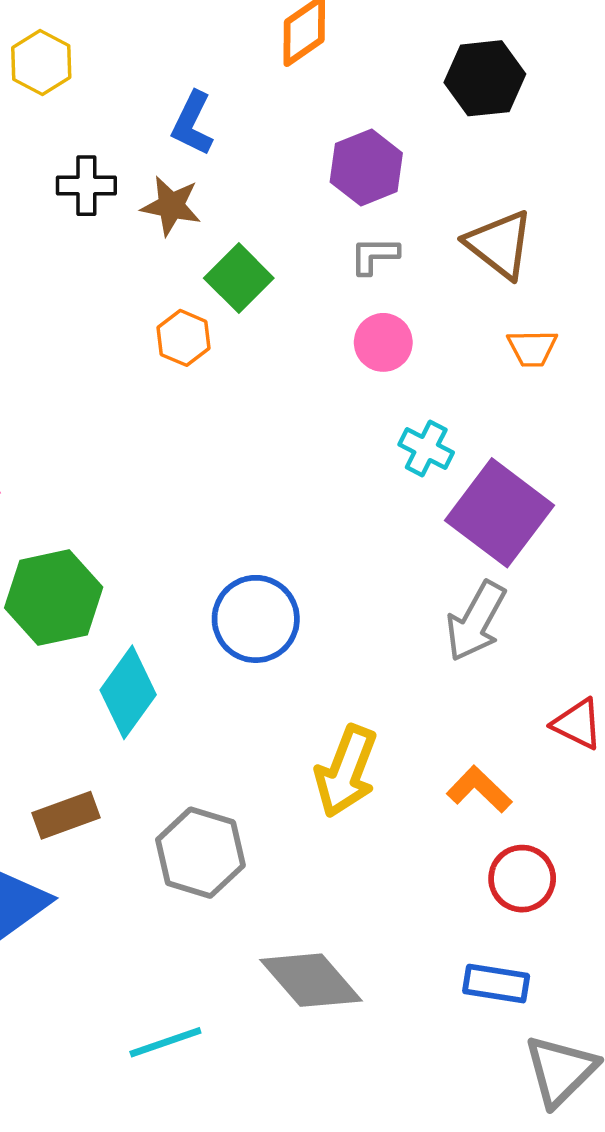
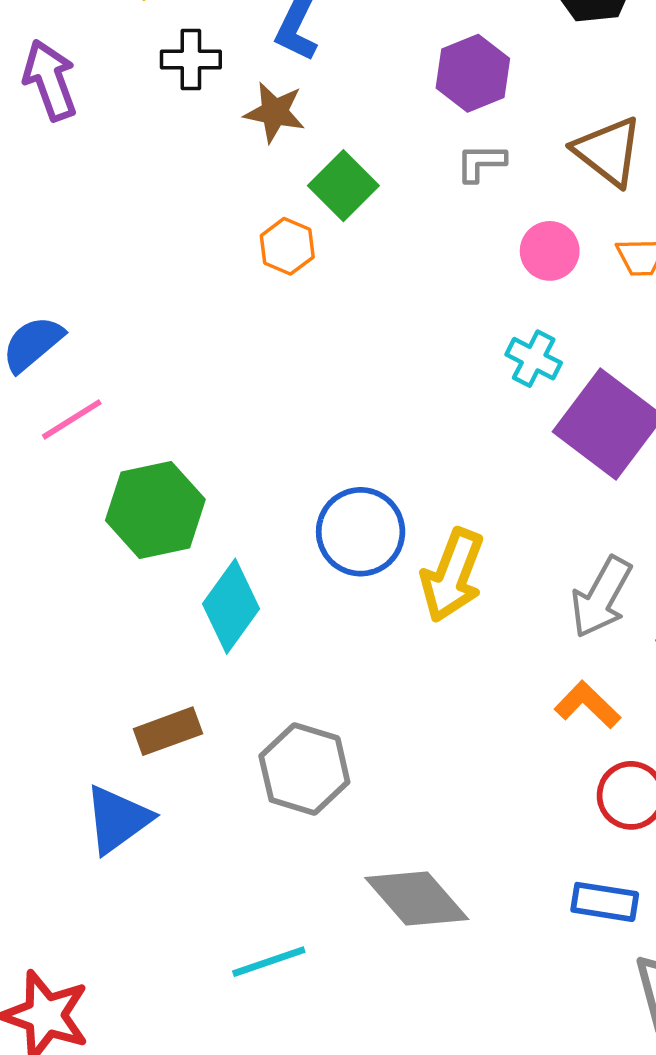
black cross: (86, 186) -> (191, 60), moved
pink circle: (383, 342) -> (550, 251), moved
gray arrow: (476, 621) -> (601, 597), moved
yellow arrow: (346, 771) -> (452, 575), moved

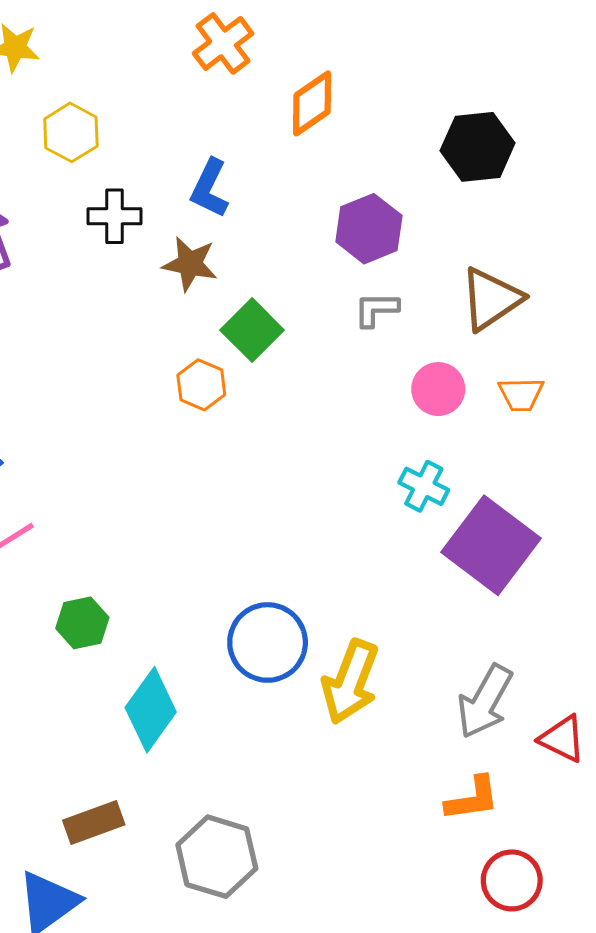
brown triangle: (608, 151) -> (491, 299), turned 48
green hexagon: (155, 510) -> (82, 623), size x0.6
orange L-shape: (587, 705) -> (472, 799), turned 128

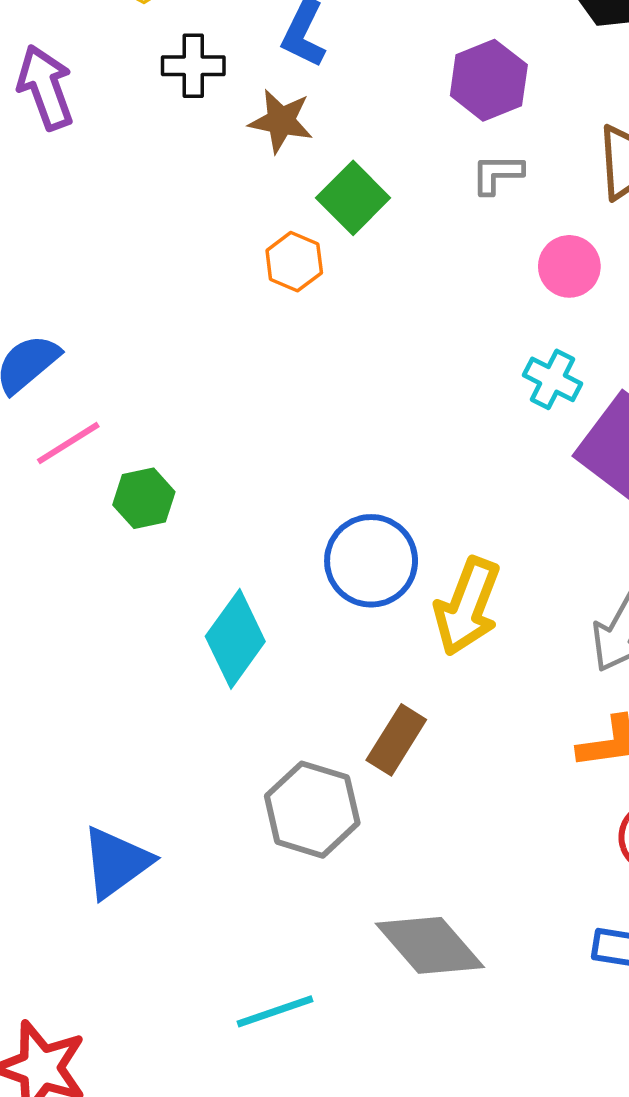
green hexagon: (82, 623) -> (144, 498), moved
brown rectangle: (94, 823) -> (396, 740), moved, turned -38

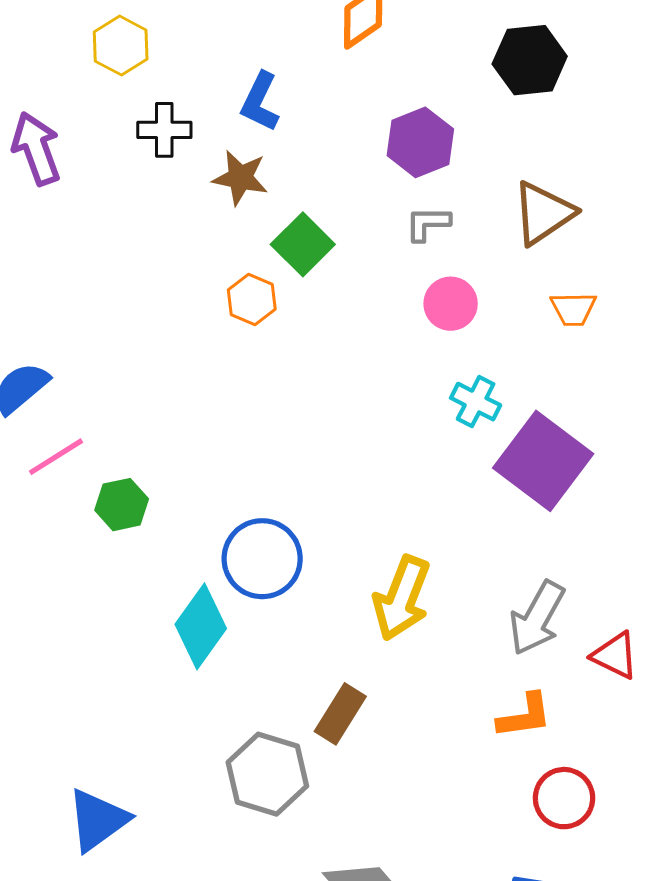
pink circle: (569, 266) -> (451, 304), moved
blue circle: (371, 561) -> (262, 559), moved

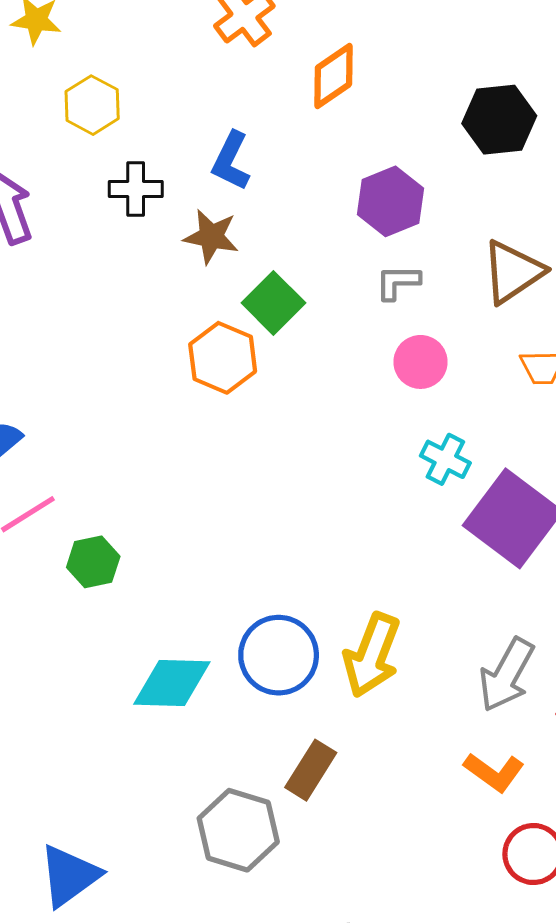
orange hexagon: (252, 300) -> (223, 358), size x1.4
blue circle: (262, 559) -> (279, 655), moved
cyan diamond: (201, 626) -> (172, 683), turned 56
orange L-shape: (524, 716) -> (494, 772), turned 44

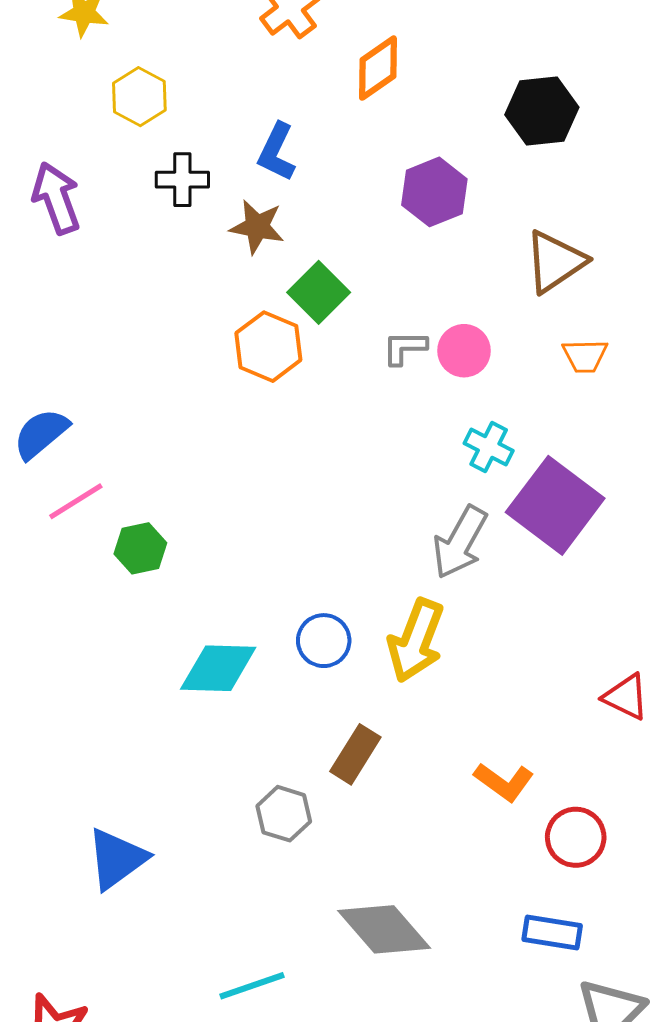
gray L-shape: (398, 282) -> (405, 348), moved
blue circle: (279, 655) -> (324, 641), size x0.7
gray arrow: (506, 675) -> (460, 542), moved
orange L-shape: (494, 772) -> (504, 782), moved
gray hexagon: (238, 830) -> (284, 814), size x0.7

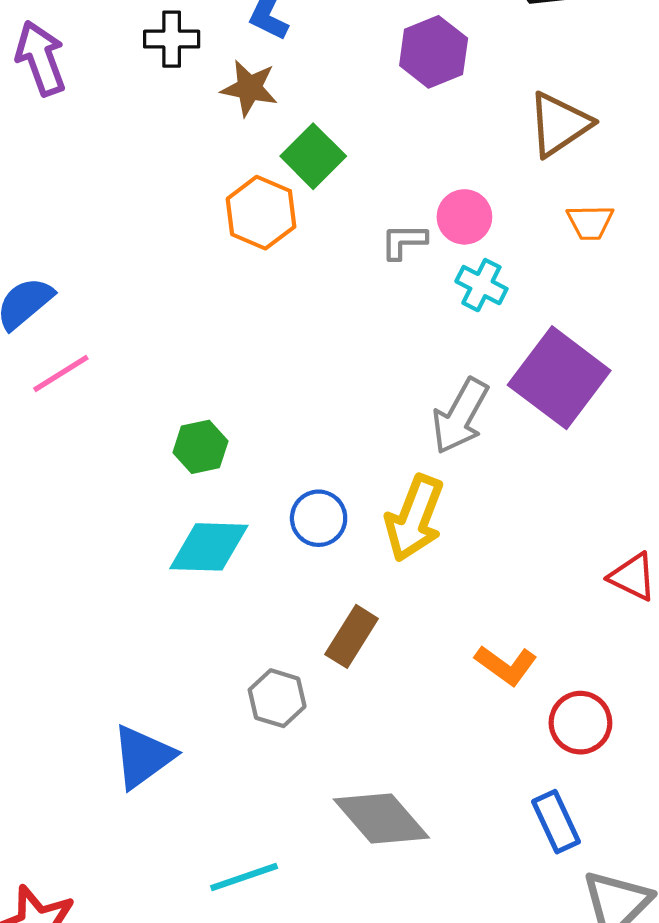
gray L-shape: (405, 348) -> (404, 241), moved
cyan cross: (489, 447) -> (481, 285), moved
green hexagon: (140, 548) -> (200, 447), moved
blue triangle: (117, 859) -> (143, 757), moved
blue rectangle: (552, 932) -> (556, 822), turned 56

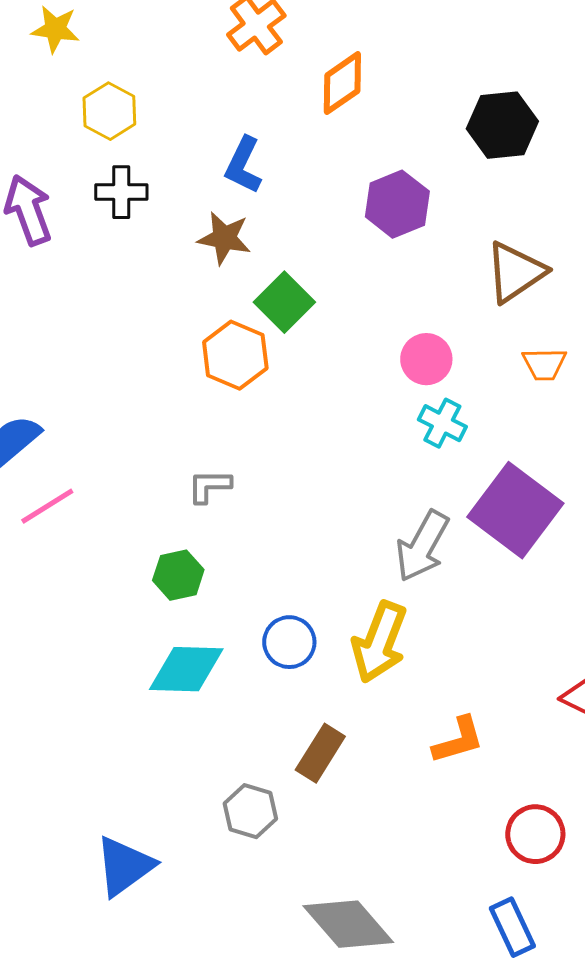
black cross: (172, 39) -> (121, 192), moved
gray L-shape: (404, 241) -> (209, 486), moved
orange L-shape: (506, 665) -> (458, 740), moved, turned -52

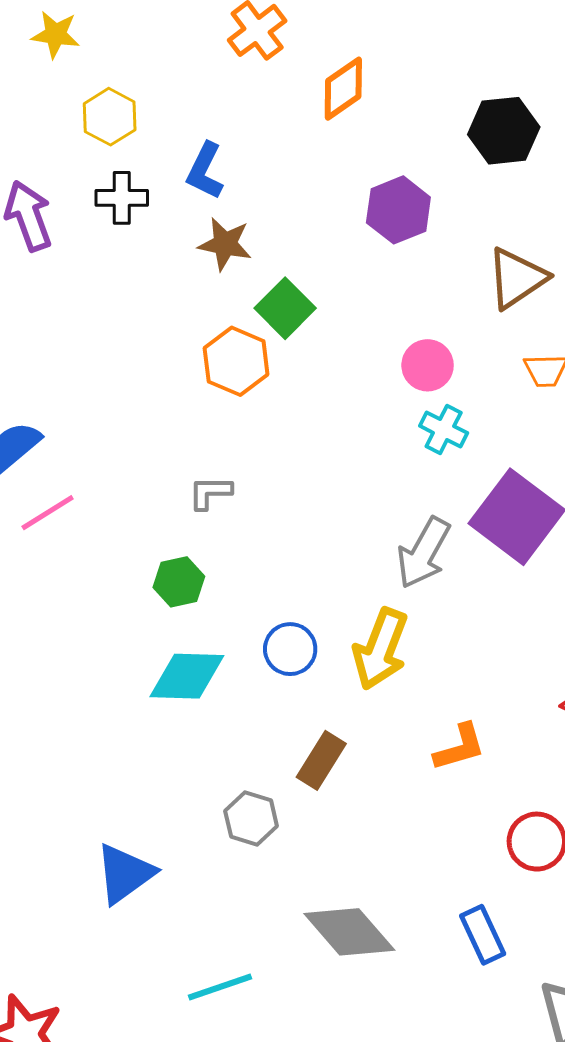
blue L-shape: (243, 165) -> (205, 171), moved
blue rectangle: (512, 927) -> (483, 935), moved

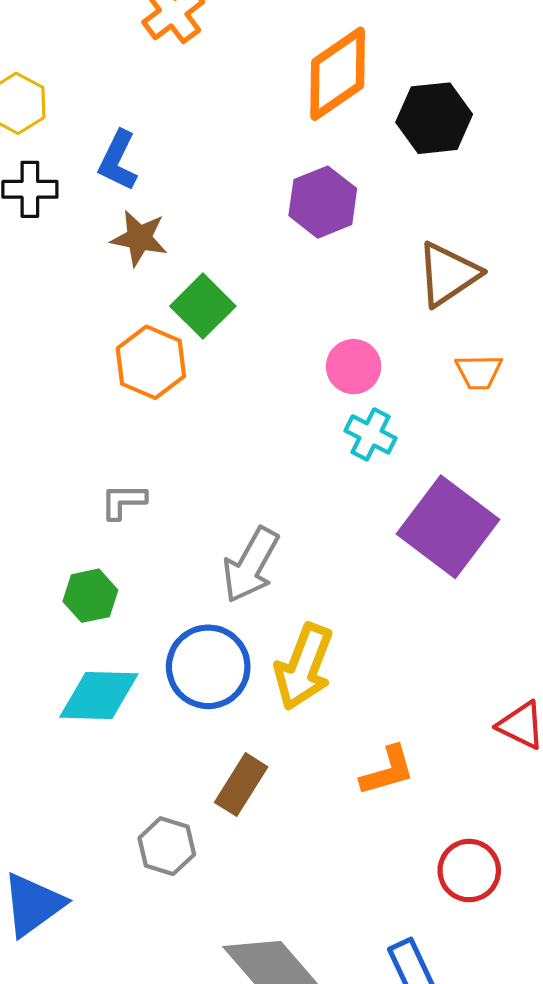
orange diamond: (343, 89) -> (338, 74), moved, size x1.4
gray arrow: (424, 553) -> (251, 565), moved
blue circle: (290, 649) -> (208, 667), size x1.5

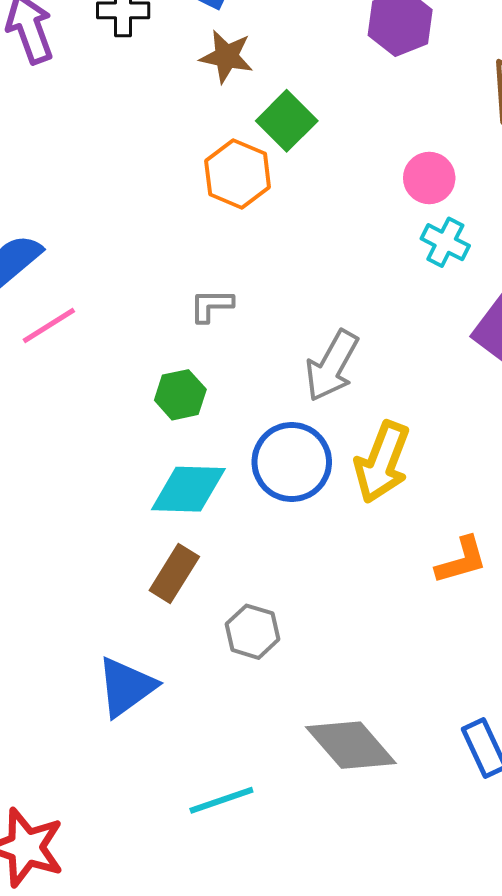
brown rectangle: (241, 785) -> (174, 573), moved

